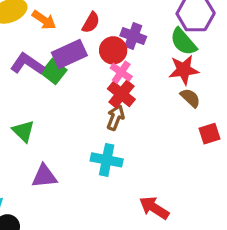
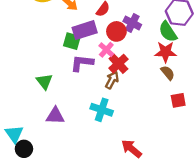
purple L-shape: (27, 64) -> (82, 63), moved, turned -35
green square: (54, 71) -> (72, 41), turned -30
pink cross: (121, 72) -> (106, 50), moved

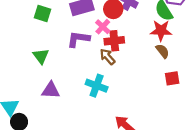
green square: (72, 41) -> (43, 13), moved
red cross: (118, 64) -> (114, 41), turned 36
brown arrow: (112, 80) -> (107, 57), turned -72

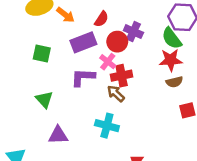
brown semicircle: (163, 51) -> (174, 82), turned 120

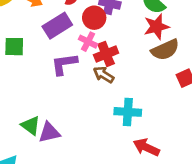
brown semicircle: (174, 82) -> (165, 50), size x1.5
green triangle: (44, 99) -> (31, 126), moved
cyan cross: (107, 126) -> (128, 112), moved

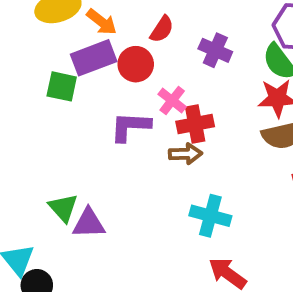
red circle: (94, 18) -> (136, 64), moved
purple rectangle: (57, 26) -> (94, 58), moved
brown arrow: (104, 75) -> (185, 154), turned 135

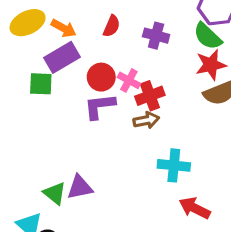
red circle: (136, 64) -> (101, 77), moved
green triangle: (63, 208) -> (55, 193), moved

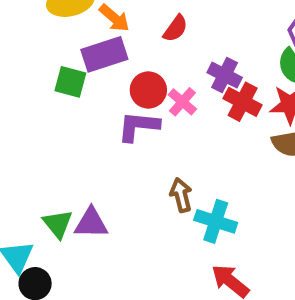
purple cross: (156, 36) -> (225, 75), moved
red cross: (150, 96) -> (243, 102), moved, turned 36
brown arrow: (146, 120) -> (181, 195), moved, turned -105

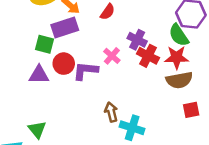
red circle: (148, 90) -> (64, 64), moved
purple triangle: (91, 223) -> (39, 75), moved

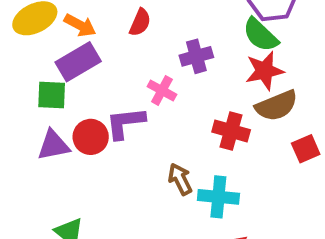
purple cross: (137, 40) -> (196, 56), turned -30
red cross: (148, 56) -> (231, 131), moved
red circle: (64, 64) -> (91, 137), moved

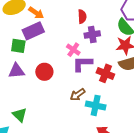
red semicircle: (140, 22) -> (82, 17), moved, turned -32
purple L-shape: (125, 123) -> (82, 64), moved
red circle: (91, 137) -> (44, 72), moved
brown arrow: (180, 179) -> (78, 95), turned -105

